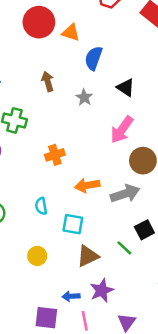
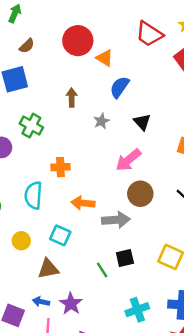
cyan semicircle: (41, 206) -> (33, 195), moved, size x1.6
yellow circle: (37, 256) -> (21, 241), moved
brown triangle: (88, 256) -> (48, 269), moved
purple star: (102, 290) -> (71, 304), turned -30

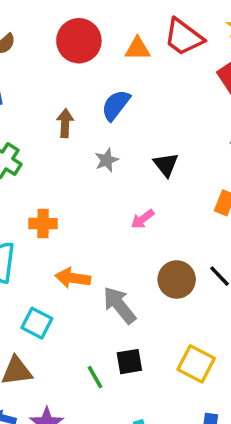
orange triangle: (105, 58) -> (138, 49), moved, turned -36
blue semicircle: (120, 87) -> (116, 105), moved
pink arrow: (128, 160) -> (143, 219), size x0.6
brown circle: (140, 194) -> (177, 279), moved
gray arrow: (116, 220) -> (119, 305), turned -128

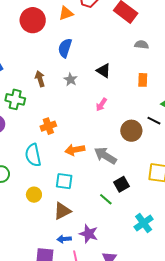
brown arrow: (65, 123) -> (40, 79), moved

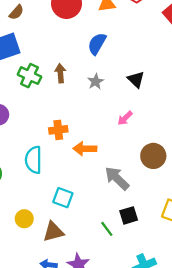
green cross: (15, 99) -> (29, 76), moved
orange arrow: (75, 150) -> (85, 149), moved
yellow circle: (34, 195) -> (24, 219), moved

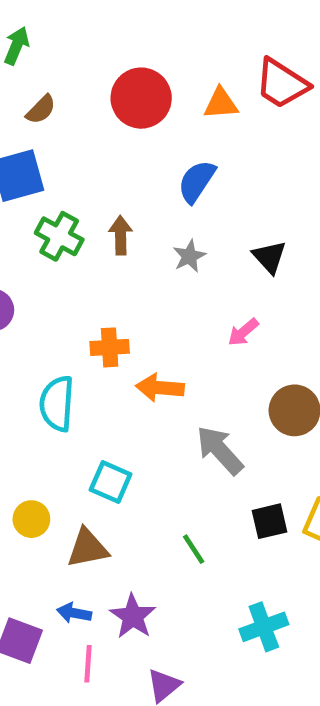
black square: (129, 215) -> (269, 521), moved

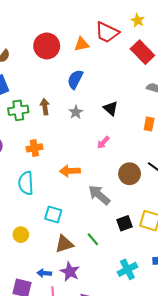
green cross: (59, 236) -> (18, 110), turned -30
orange cross: (110, 347) -> (34, 148), moved
brown triangle: (88, 548) -> (64, 244), moved

